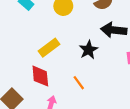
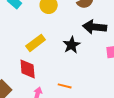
orange line: (79, 83) -> (65, 86), moved, turned -40

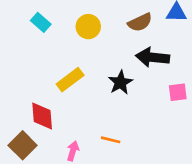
red diamond: (28, 69) -> (42, 116), moved

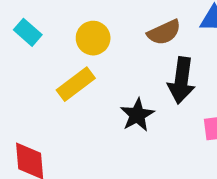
black arrow: (153, 57) -> (181, 80), turned -88
yellow rectangle: (70, 80) -> (76, 84), moved

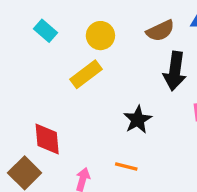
black star: (137, 115) -> (138, 120), moved

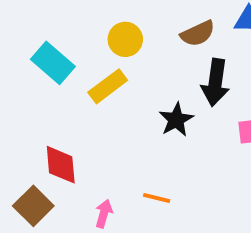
cyan rectangle: (46, 31) -> (53, 63), moved, size x1.5
black star: (138, 120) -> (176, 120), moved

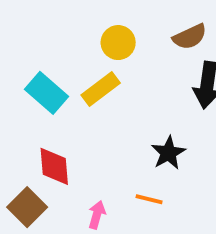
cyan rectangle: (53, 63) -> (46, 93), moved
black star: (176, 120) -> (168, 153), moved

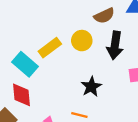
yellow circle: (118, 43) -> (82, 41), moved
cyan rectangle: (46, 93) -> (25, 64), moved

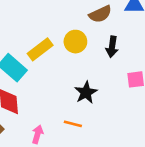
black arrow: (115, 45) -> (112, 47), size x0.7

